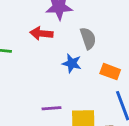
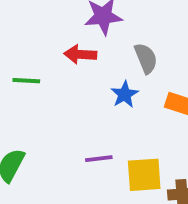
blue star: (72, 63) -> (125, 94), turned 30

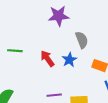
red arrow: (80, 54) -> (47, 59), moved, turned 49

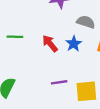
gray semicircle: (82, 40) -> (86, 22), turned -49

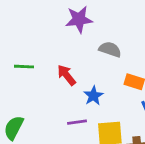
blue star: (74, 44) -> (93, 96), moved

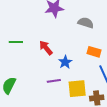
gray semicircle: (110, 49) -> (86, 23), moved

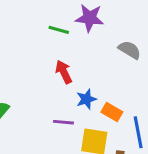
green line: (16, 42) -> (59, 30), moved
orange rectangle: (94, 52) -> (112, 112), moved

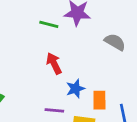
orange rectangle: (112, 112) -> (99, 100), turned 60

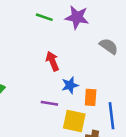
green line: (49, 24) -> (44, 17), moved

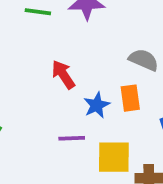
gray semicircle: (109, 46) -> (144, 60), moved
orange rectangle: (91, 97) -> (130, 98), moved

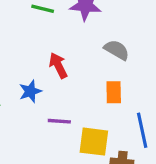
gray semicircle: (144, 60) -> (117, 50), moved
blue star: (97, 105) -> (30, 91), moved

